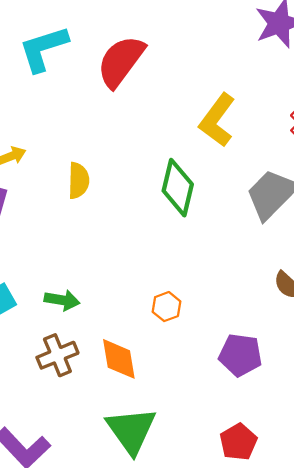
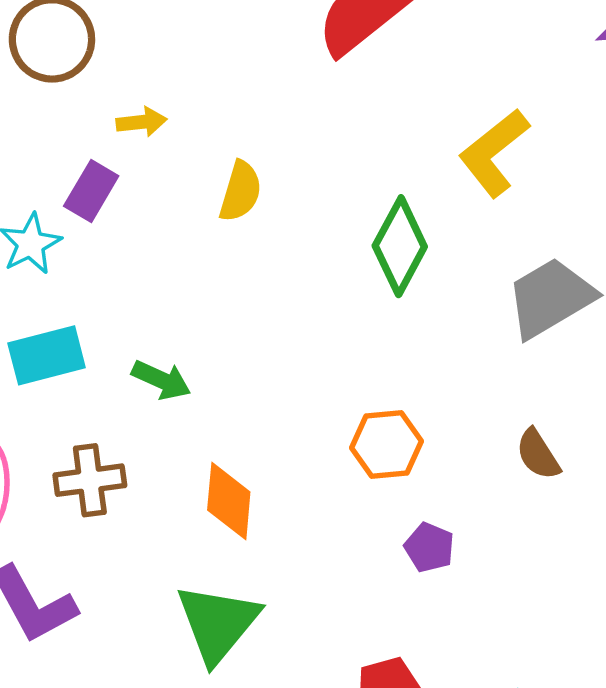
orange hexagon: (166, 307) -> (387, 444), moved, size x1.4
brown cross: (57, 355) -> (90, 480), moved
purple pentagon: (240, 355) -> (429, 547), size x0.7

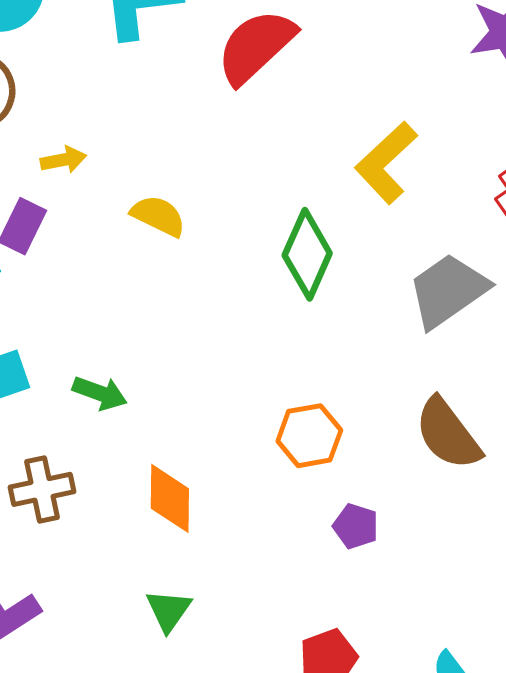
yellow semicircle: (240, 191) -> (158, 216), turned -76
brown semicircle: (538, 454) -> (448, 434), size x1.6
green triangle: (218, 623) -> (169, 610), size x0.6

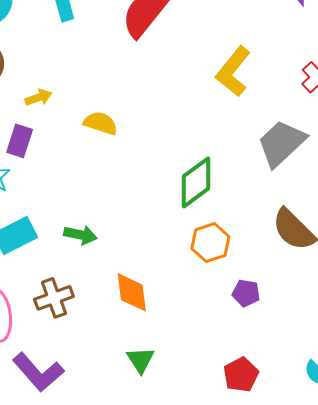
green diamond: (307, 254) -> (196, 182), moved, turned 38

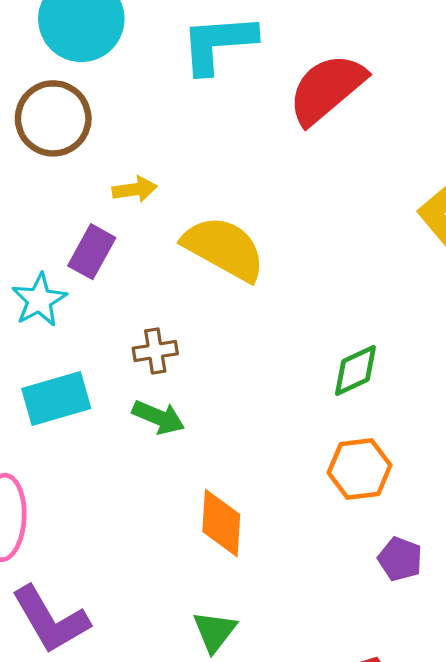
yellow semicircle: (101, 123) -> (224, 248), size x1.6
green diamond: (196, 182) -> (355, 370), size x0.7
brown cross: (54, 298) -> (155, 351), moved, size x0.7

